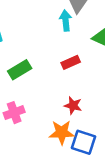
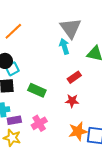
green rectangle: (20, 70) -> (37, 90), turned 66
red star: (73, 105) -> (72, 101), moved

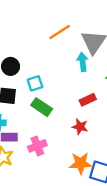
orange line: (13, 31) -> (60, 32), moved
cyan square: (12, 69) -> (35, 83), moved

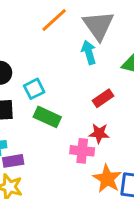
pink cross: (37, 146) -> (82, 151), moved, turned 36
orange star: (81, 163) -> (107, 179), turned -30

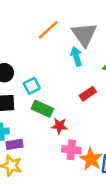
red star: (99, 133) -> (59, 126), moved
pink cross: (82, 151) -> (71, 150), moved

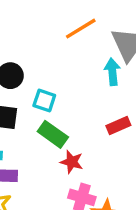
cyan square: (32, 86) -> (44, 101), turned 35

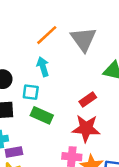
cyan arrow: (112, 72) -> (43, 67), moved
red star: (72, 162) -> (86, 128), moved, size x1.6

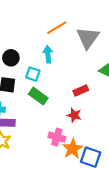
red star: (86, 128) -> (74, 115), size x0.6

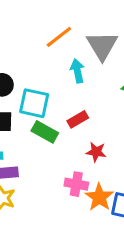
cyan arrow: (48, 54) -> (77, 71), moved
cyan square: (33, 74) -> (34, 103), size x1.5
red rectangle: (81, 91) -> (78, 119), moved

